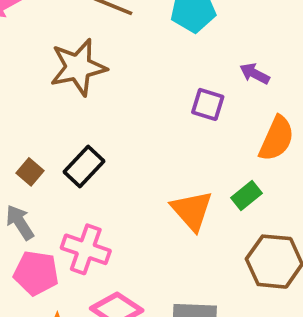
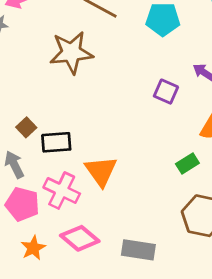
black rectangle: (84, 166) -> (56, 142), moved, turned 36
orange triangle: (192, 210) -> (101, 171), moved

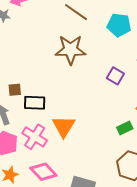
brown star: (71, 53) -> (71, 50), moved
brown square: (26, 127) -> (15, 90), turned 32

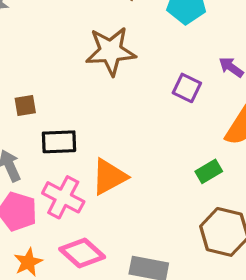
brown square: (15, 90) -> (25, 106), moved
orange triangle: (64, 126) -> (109, 177), turned 35

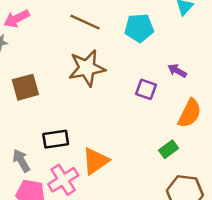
brown square: (25, 106) -> (25, 87), moved, size x1.6
pink cross: (63, 197) -> (63, 180), turned 36

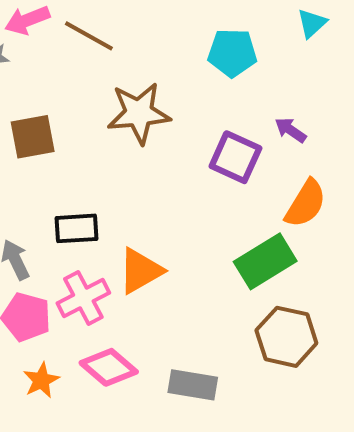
brown line: (85, 22) -> (89, 36), moved
purple square: (146, 89) -> (235, 157), size x1.4
green rectangle: (169, 149) -> (265, 261), size x1.8

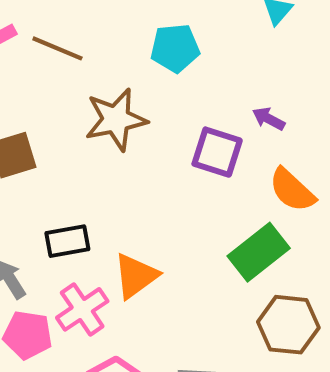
cyan pentagon: (232, 53) -> (175, 48), moved
orange semicircle: (306, 204) -> (292, 190), turned 108

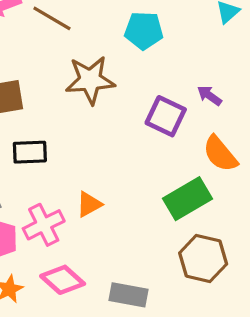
black rectangle: (67, 241) -> (30, 152), moved
orange triangle: (136, 276) -> (89, 204), size x0.7

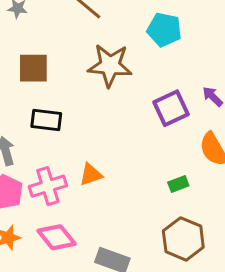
purple square: (166, 116) -> (171, 108), turned 30
green rectangle: (187, 199) -> (178, 184), size x0.5

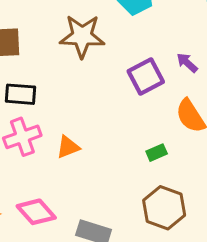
pink cross: (48, 186) -> (22, 137), moved

